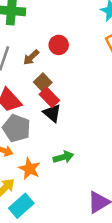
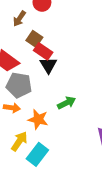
black triangle: (52, 113) -> (48, 65), turned 30

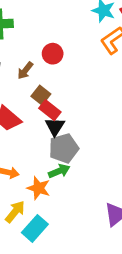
gray pentagon: (19, 85) -> (64, 148), moved, turned -30
green arrow: (67, 103) -> (59, 171), moved

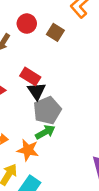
brown square: (41, 95) -> (55, 32), moved

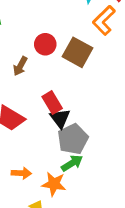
brown square: (55, 32) -> (77, 52), size x1.5
red rectangle: (30, 76) -> (52, 102), turned 30

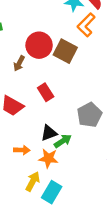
red circle: (45, 44) -> (39, 45), size x1.5
black triangle: (60, 118) -> (49, 133), moved, turned 48
gray pentagon: (73, 139) -> (89, 115), moved

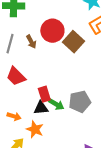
brown arrow: (19, 63) -> (31, 42), turned -72
red rectangle: (46, 92) -> (44, 94), moved
green arrow: (63, 141) -> (56, 104), moved, turned 49

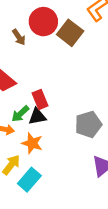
gray pentagon: (80, 102) -> (88, 124), moved
green arrow: (56, 104) -> (20, 114), moved, turned 112

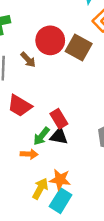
black triangle: (37, 116) -> (59, 136), turned 30
orange star: (32, 143) -> (60, 180), moved

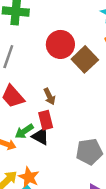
brown arrow: (28, 60) -> (49, 96), moved

